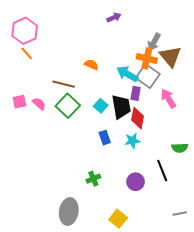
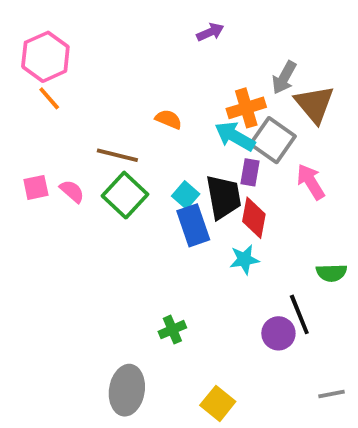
orange cross: (147, 58) -> (246, 108), moved, turned -30
blue rectangle: (105, 138) -> (193, 225), moved, size x1.5
purple circle: (136, 182) -> (278, 333), moved

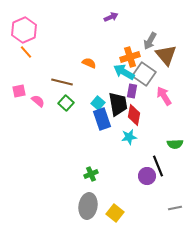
pink square: (36, 187) -> (19, 91), moved
green square: (125, 195) -> (66, 103), size x0.7
gray ellipse: (127, 390) -> (88, 206), moved

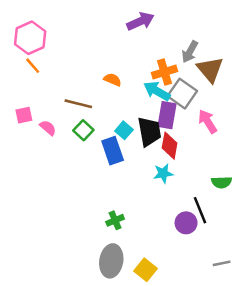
purple arrow: (111, 17) -> (140, 21), size x1.5
purple rectangle: (132, 91) -> (167, 115), size x1.5
blue rectangle: (102, 119) -> (113, 151), moved

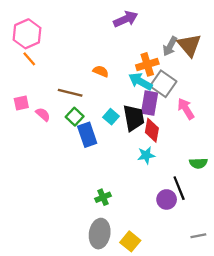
brown triangle: (210, 69) -> (189, 45), moved
blue rectangle: (113, 151) -> (87, 135), moved

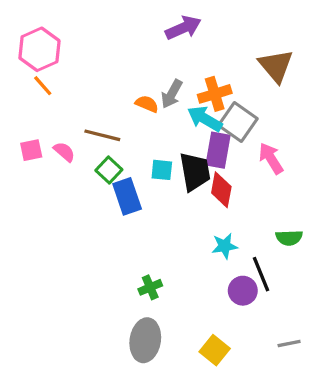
gray arrow: (170, 46) -> (172, 94), moved
pink semicircle: (43, 114) -> (64, 152), moved
cyan square: (111, 117) -> (162, 170), turned -35
cyan star: (146, 155) -> (225, 246), moved
yellow square: (130, 241) -> (215, 350), moved

